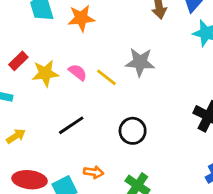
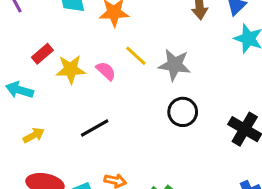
yellow line: (107, 77) -> (136, 56), moved
black circle: (133, 131) -> (183, 112), moved

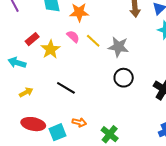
yellow star: (71, 69) -> (50, 49), turned -30
pink semicircle: (106, 71) -> (73, 37), moved
black line: (95, 128) -> (66, 88), turned 60

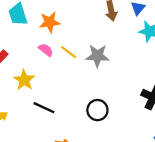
yellow star: (50, 49) -> (24, 80), moved
black circle: (124, 78) -> (97, 110), moved

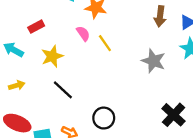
gray star: (97, 56) -> (154, 61), moved
black circle: (97, 110) -> (104, 118), moved

